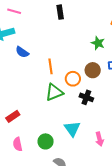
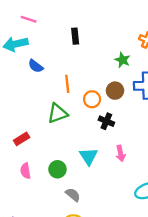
black rectangle: (60, 12) -> (75, 36), moved
green triangle: (54, 92) -> (57, 113), moved
pink arrow: (99, 139) -> (121, 153), moved

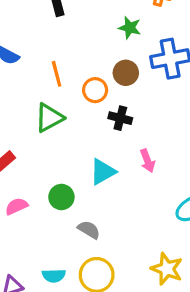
cyan triangle: (89, 156) -> (103, 172), turned 42
pink semicircle: (25, 171) -> (16, 206), turned 84

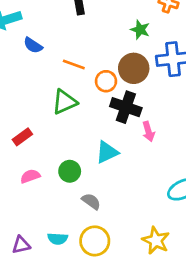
brown circle: (126, 73) -> (134, 68), size x1.4
orange line: (57, 74) -> (74, 64), turned -60
black cross: (120, 118) -> (126, 107), size x1.5
pink arrow: (147, 161) -> (148, 131), moved

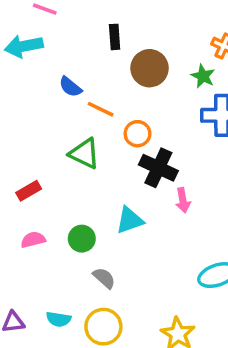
green star: (140, 30) -> (203, 76), moved
blue semicircle: (33, 45) -> (70, 87), moved
brown circle: (134, 68) -> (150, 68), moved
green triangle: (64, 102) -> (84, 154), turned 44

